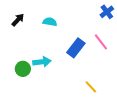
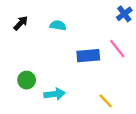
blue rectangle: (76, 48) -> (88, 56), turned 48
cyan arrow: (42, 62) -> (54, 94), moved

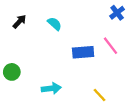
cyan semicircle: (58, 25) -> (55, 24), turned 32
green circle: (27, 80) -> (12, 72), moved

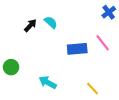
black arrow: (19, 22) -> (30, 25), moved
cyan arrow: (51, 88) -> (48, 82), turned -144

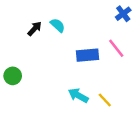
cyan arrow: (48, 82) -> (78, 95), moved

